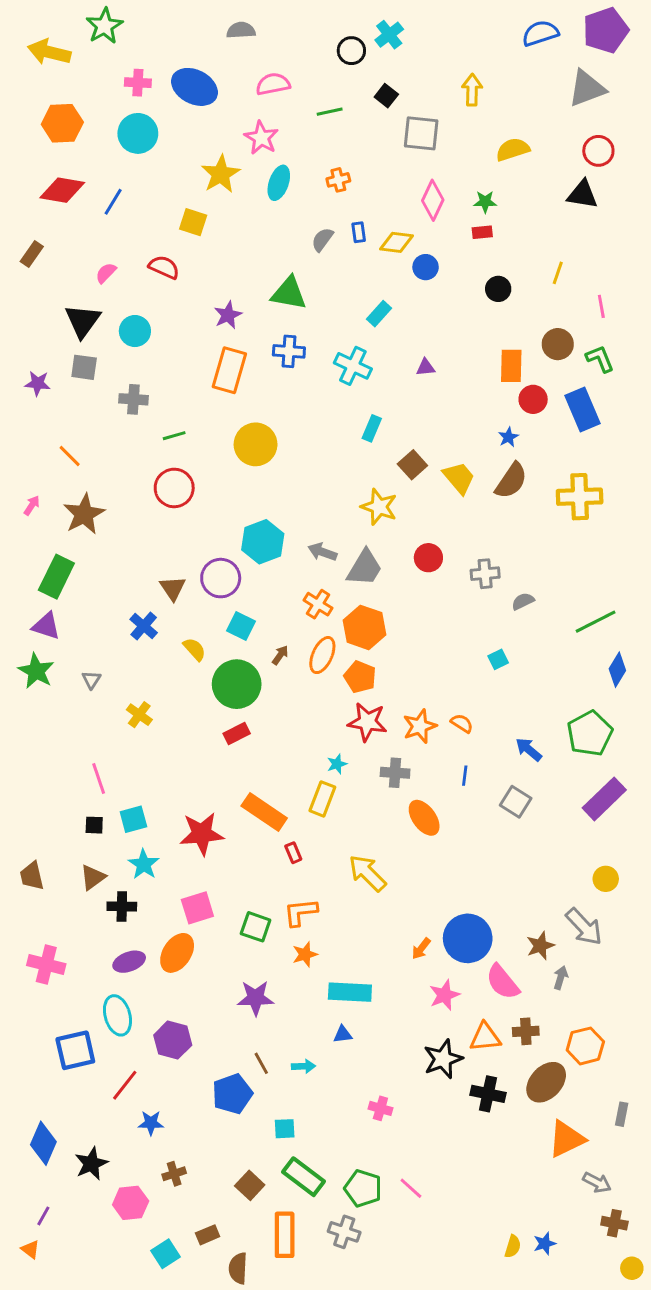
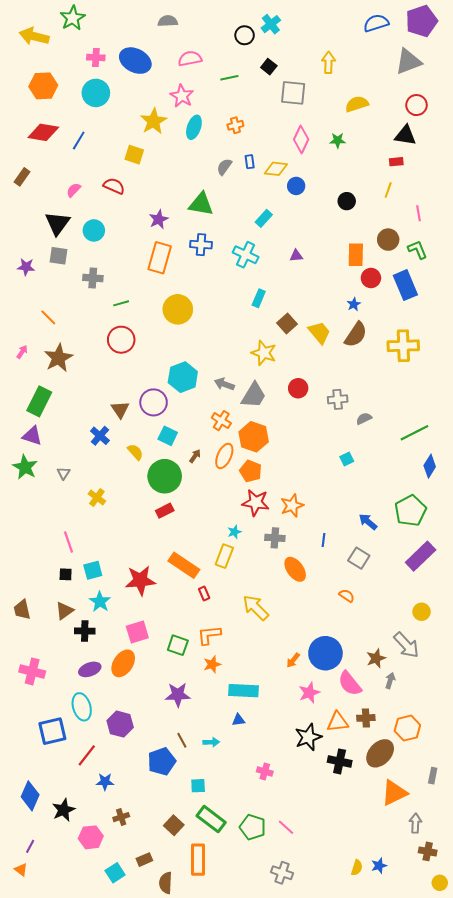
red rectangle: (482, 232) -> (396, 162), moved
orange semicircle: (462, 723) -> (347, 596), moved
gray arrow: (597, 1182) -> (415, 823), turned -114
gray cross: (344, 1232) -> (282, 873), moved

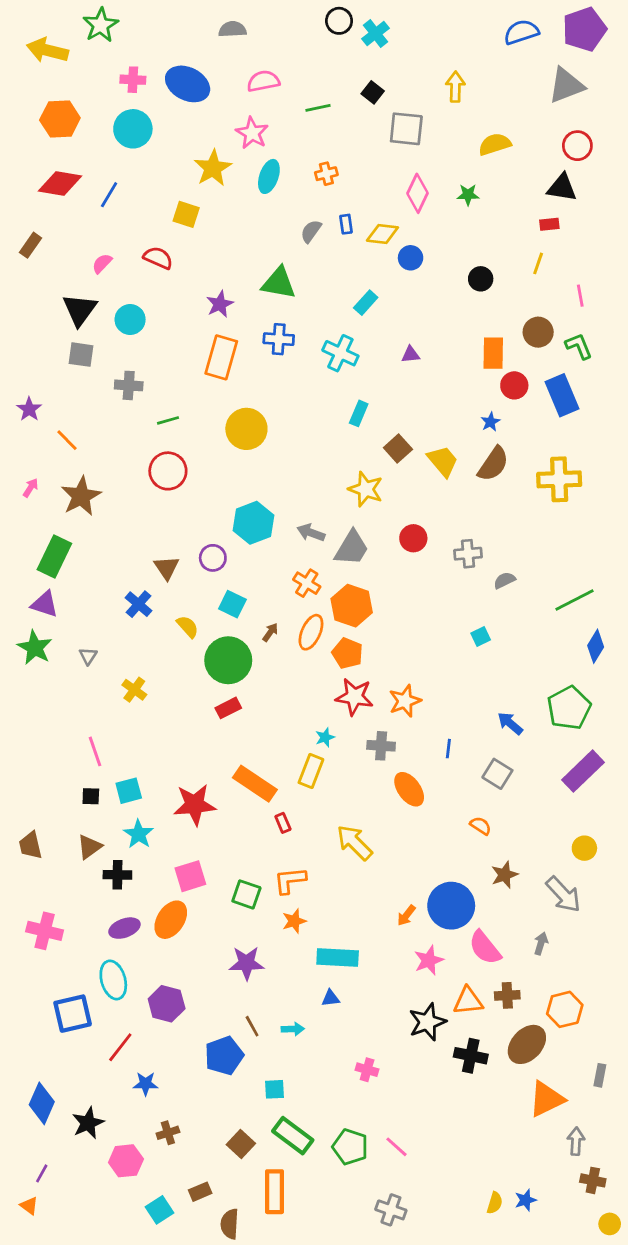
black circle: (245, 35) -> (339, 21), moved
purple star: (26, 267) -> (29, 409), moved, turned 30
purple circle: (154, 402) -> (213, 558), size x0.7
brown star: (376, 658) -> (504, 875), moved

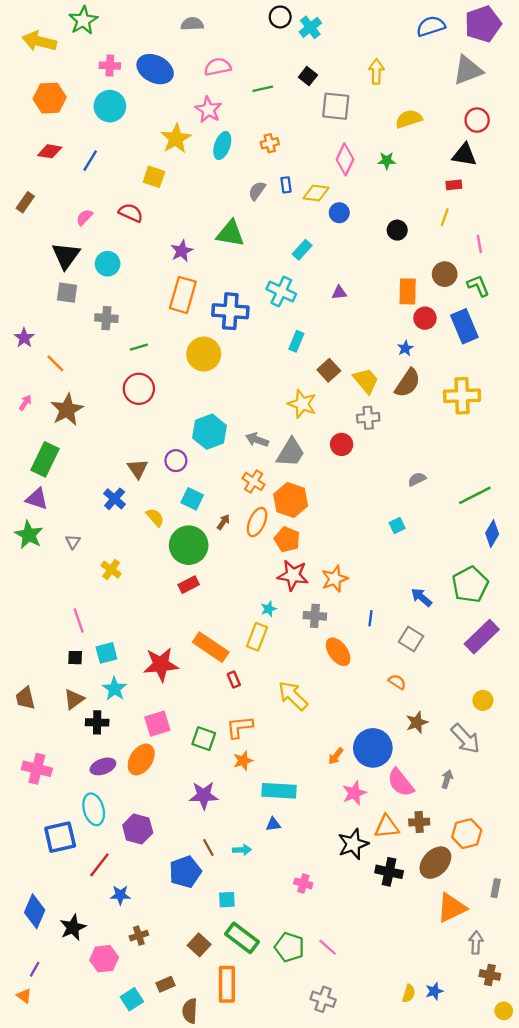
red diamond: (60, 183) -> (50, 151), size x0.7
blue cross: (279, 339) -> (230, 311), moved, size x1.4
gray cross: (468, 554) -> (368, 418), moved

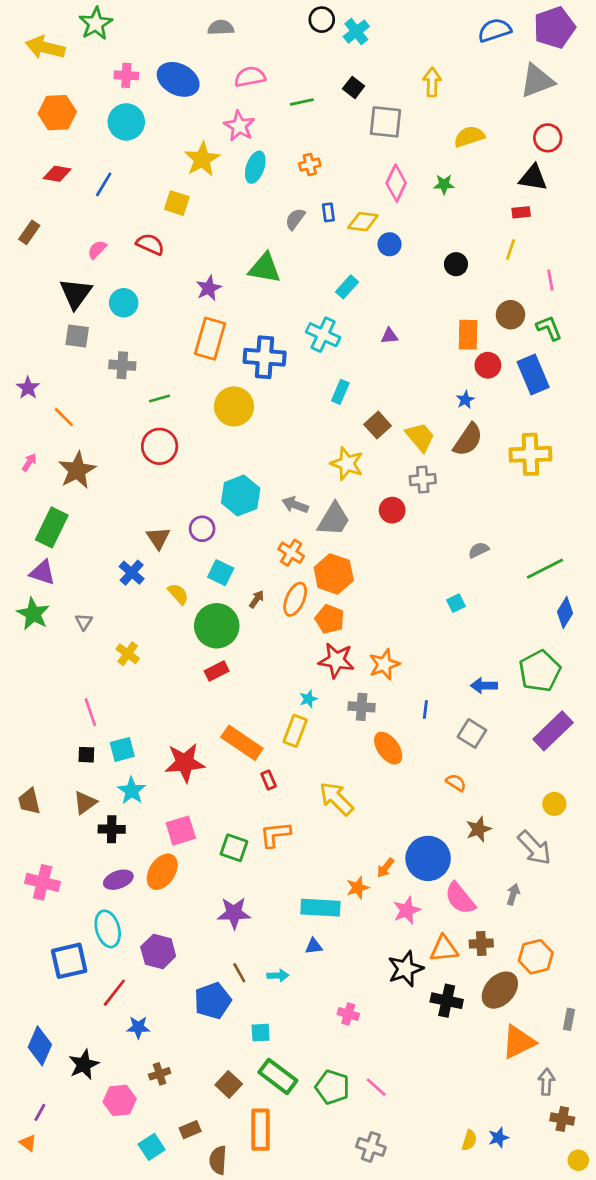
blue arrow: (421, 597) -> (484, 686), turned -40
orange star: (243, 761) -> (358, 888), moved

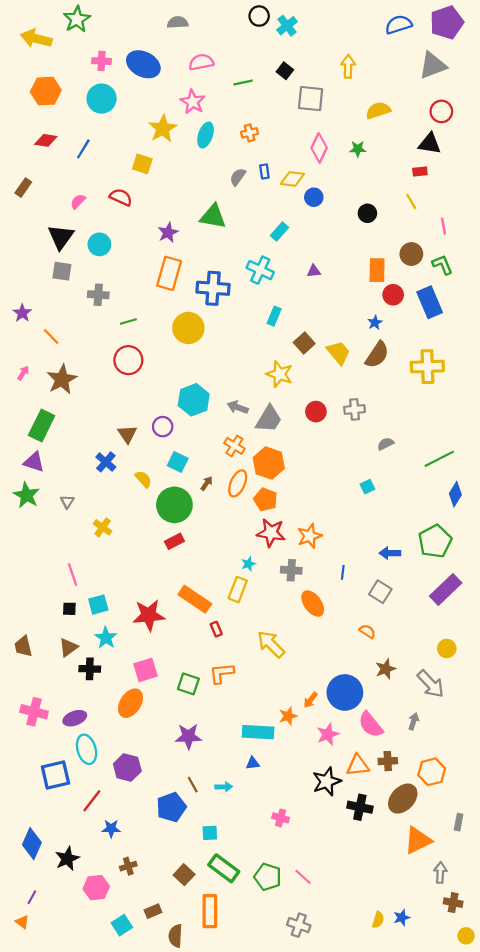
yellow line: (510, 250) -> (411, 201), turned -49
gray cross: (423, 480) -> (355, 409), moved
purple ellipse: (118, 880) -> (75, 718), moved

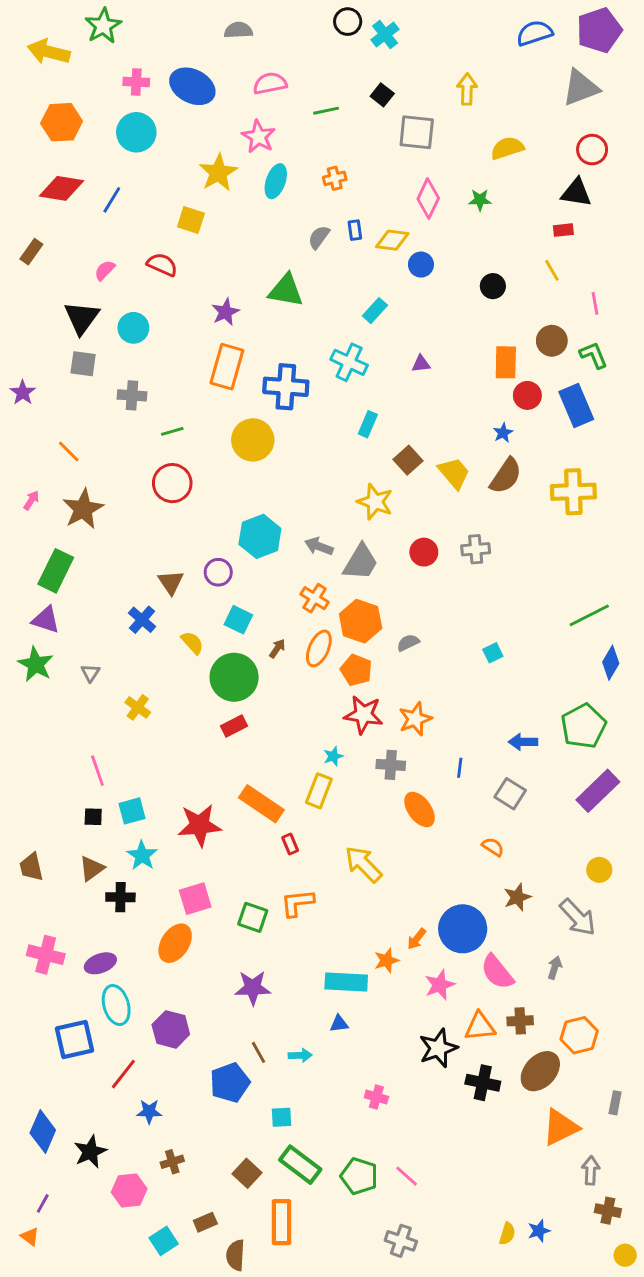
red diamond: (46, 140) -> (62, 188), size x1.4
purple star: (22, 313) -> (23, 393), moved
gray semicircle: (386, 444) -> (408, 643), moved

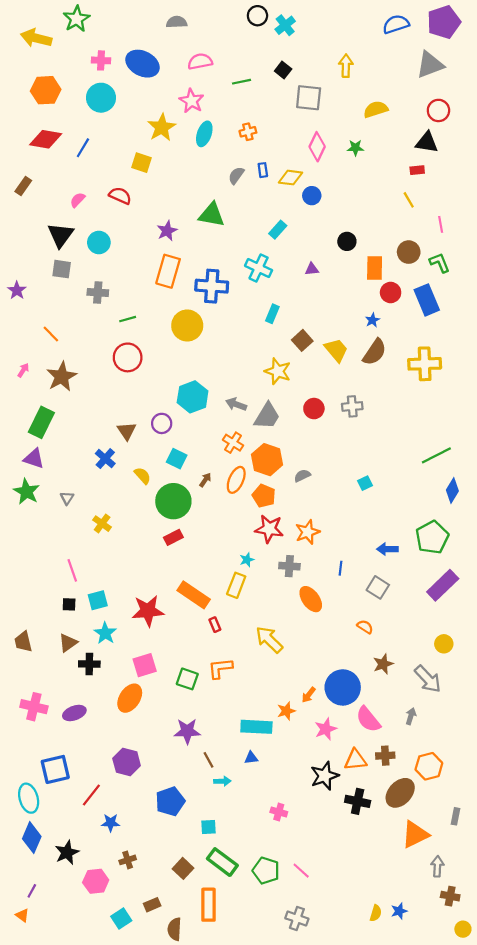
black circle: (493, 286) -> (347, 241), moved
cyan ellipse: (116, 1005) -> (29, 798), moved
brown line: (259, 1052) -> (209, 760), moved

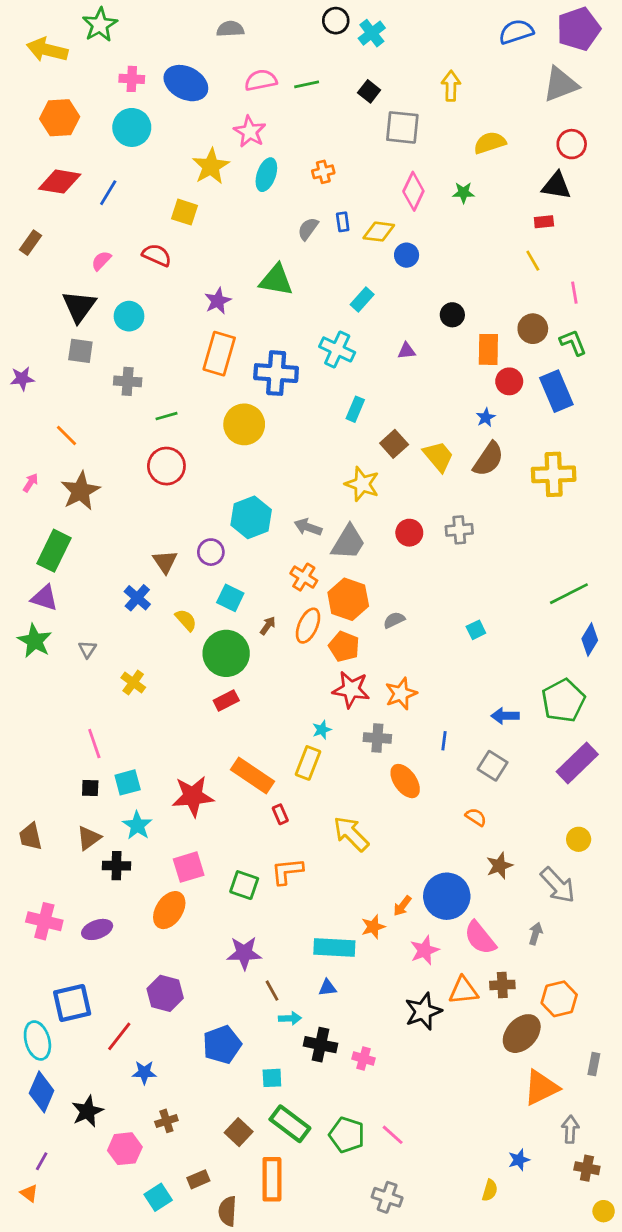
green line: (242, 82) -> (307, 84), moved
purple star: (17, 290) -> (22, 379), turned 30
black cross: (358, 801) -> (320, 1045), moved
blue star: (399, 911) -> (519, 1160), moved

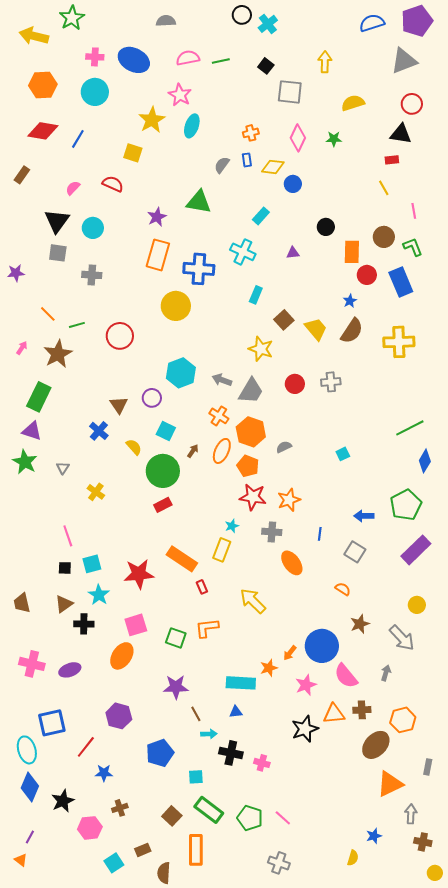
orange cross: (323, 172) -> (251, 133), moved
green line: (166, 416) -> (77, 325), moved

